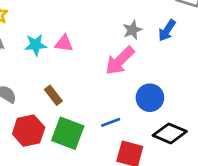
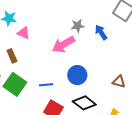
blue arrow: (167, 30) -> (101, 32), turned 98
pink triangle: (64, 43) -> (24, 33), moved

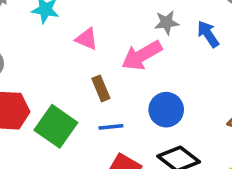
pink triangle: (24, 33) -> (87, 39), moved
brown rectangle: (12, 56) -> (101, 88), moved

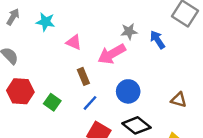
green square: (56, 126) -> (52, 102), size x0.6
blue line: (111, 127) -> (90, 103), turned -42

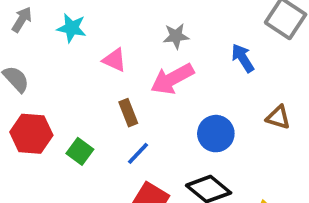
gray star: (129, 31) -> (176, 36), moved
blue circle: (128, 91) -> (216, 134), moved
brown triangle: (179, 100) -> (278, 117), moved

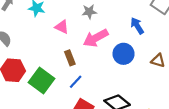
gray star: (176, 36) -> (89, 12), moved
blue circle: (216, 134) -> (124, 54), moved
green square: (80, 151) -> (41, 81), size x1.6

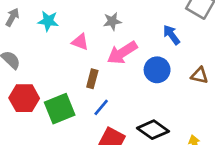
brown rectangle: (70, 58) -> (92, 79), turned 40
green square: (41, 81) -> (60, 109), turned 35

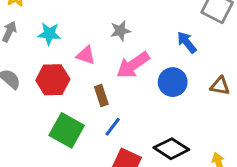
brown rectangle: (92, 79) -> (101, 96), turned -30
red hexagon: (24, 98) -> (53, 80), moved
green square: (60, 109) -> (67, 130), turned -36

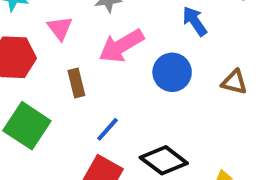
pink triangle: (86, 55) -> (60, 28), turned 30
blue line: (113, 127) -> (107, 129), moved

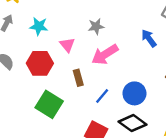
blue circle: (172, 72) -> (134, 93), moved
blue line: (107, 129) -> (102, 96), moved

